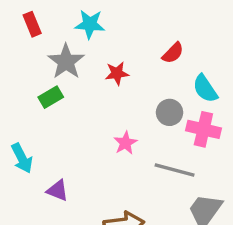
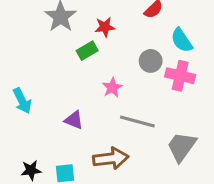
green rectangle: (51, 97) -> (87, 51), moved
gray line: (175, 170) -> (137, 122), moved
purple triangle: (58, 190) -> (74, 120), moved

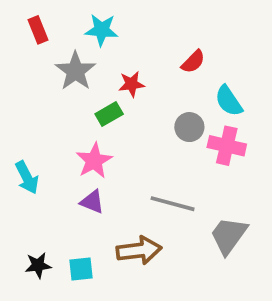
pink star: (112, 88) -> (94, 161), moved, size x1.4

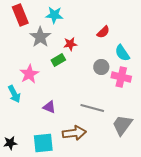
red rectangle: (38, 30) -> (20, 15), size x1.5
pink star: (94, 161) -> (29, 74), moved
black star: (38, 265) -> (10, 143), moved
cyan square: (81, 269) -> (43, 143), size x1.5

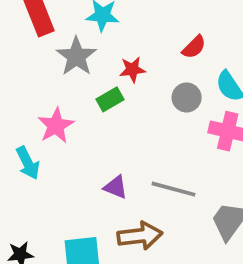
gray circle: (101, 67) -> (187, 97), moved
purple triangle: (49, 107) -> (116, 187), moved

